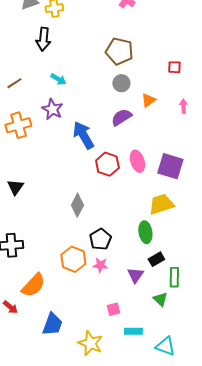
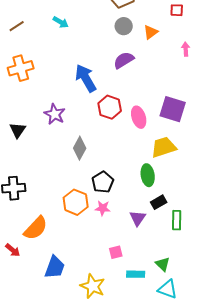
orange triangle: (148, 100) -> (151, 32), moved
purple star: (52, 109) -> (55, 114), moved
pink ellipse: (137, 161) -> (139, 117), moved
green triangle: (160, 299) -> (163, 264), moved

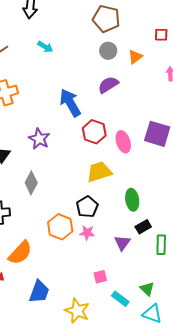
yellow trapezoid: (164, 147) -> (99, 172), moved
gray diamond: (80, 148) -> (31, 183), moved
cyan rectangle: (136, 274) -> (120, 299), turned 36

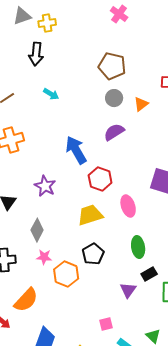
pink ellipse: (123, 142) -> (128, 206), moved
yellow trapezoid: (99, 172) -> (90, 215), moved
pink star: (87, 233) -> (44, 257), moved

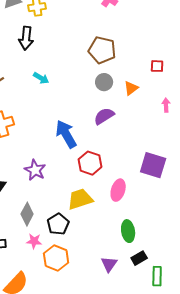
pink ellipse: (128, 206) -> (118, 190), turned 35
black pentagon: (93, 254) -> (58, 224), moved
purple triangle: (128, 290) -> (109, 264), moved

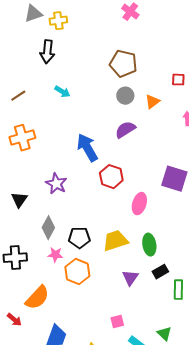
yellow trapezoid: (80, 199) -> (115, 241), moved
black pentagon: (58, 224) -> (79, 238), turned 30

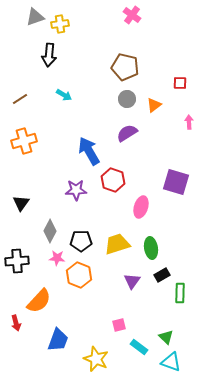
purple star: (56, 184) -> (76, 190), moved, turned -30
red arrow: (14, 320) -> (16, 323), turned 35

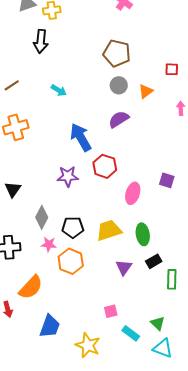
cyan arrow: (64, 95) -> (59, 90), moved
purple square: (176, 182) -> (167, 180), moved, size x0.6

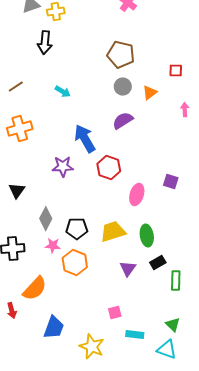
purple star: (68, 176) -> (63, 167), moved
green triangle: (158, 323) -> (173, 325), moved
cyan rectangle: (131, 333) -> (135, 335), turned -30

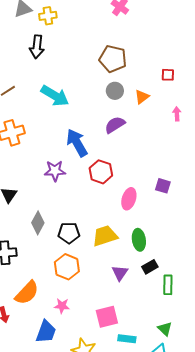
cyan arrow: (63, 92) -> (55, 96), size x1.8
pink star: (53, 246) -> (62, 306), moved
pink square: (115, 313) -> (107, 317), size x1.6

